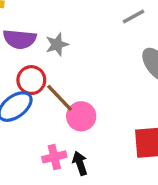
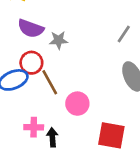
gray line: (133, 17) -> (124, 34), turned -42
pink circle: (81, 116) -> (77, 104), moved

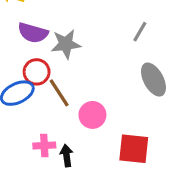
gray star: (59, 40) -> (66, 44), size x1.4

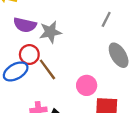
pink circle: (92, 115) -> (87, 85), moved

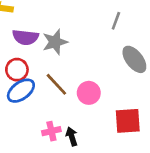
red circle: (29, 55) -> (17, 70), moved
pink circle: (87, 85) -> (89, 93), moved

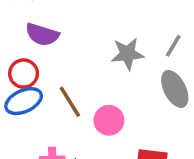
gray line: (116, 21) -> (173, 46), moved
gray star: (55, 42) -> (128, 54), moved

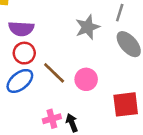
red circle: (24, 74) -> (24, 53), moved

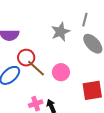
red circle: (24, 53) -> (26, 58), moved

